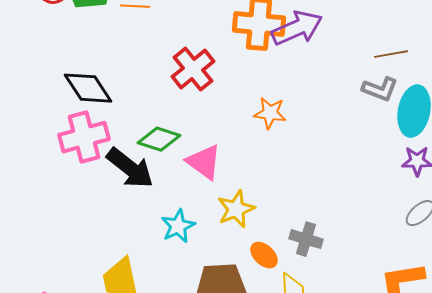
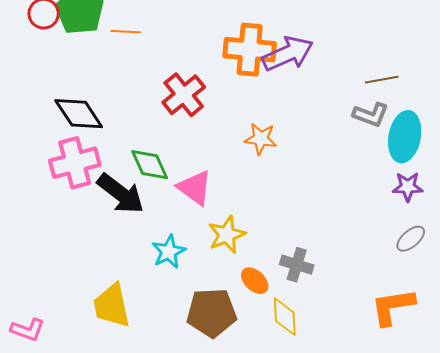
green diamond: (159, 139) -> (150, 165), turned 48

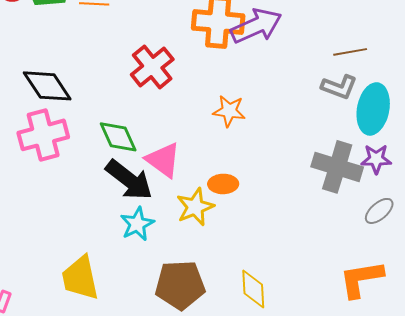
black arrow: (121, 194) -> (129, 180), moved
gray cross: (297, 265) -> (337, 167), moved, size x1.5
orange ellipse: (255, 281) -> (223, 184), moved, turned -44

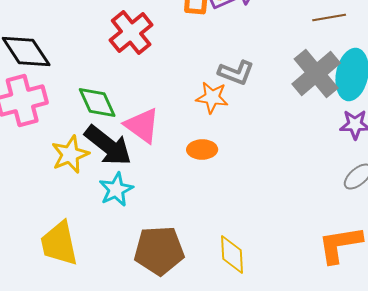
gray L-shape: (339, 87) -> (236, 72), moved
orange star: (229, 111) -> (212, 98), moved
gray cross: (337, 167) -> (316, 74), moved, turned 33
yellow star: (195, 207) -> (70, 154), moved

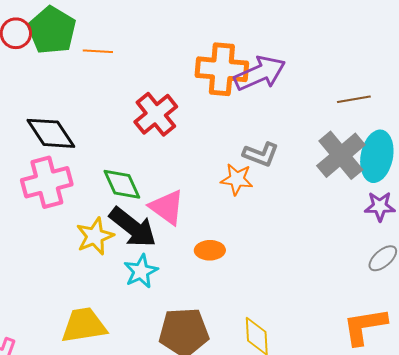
orange ellipse: (202, 150) -> (210, 250), moved
yellow trapezoid: (59, 244) -> (84, 325), turned 93

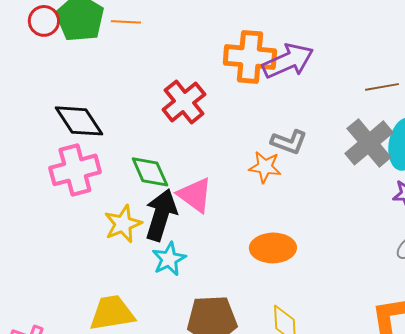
orange line: (98, 51) -> (126, 22), moved
black arrow: (133, 227) -> (161, 215), turned -111
orange ellipse: (210, 250) -> (273, 248), moved, size x1.5

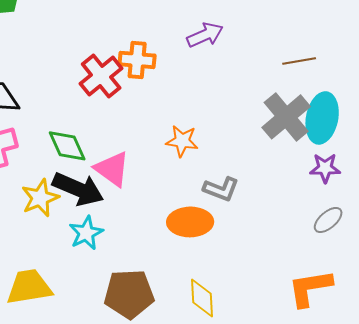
orange cross: (250, 57) -> (137, 60), moved, size x0.7
purple arrow: (288, 61) -> (205, 35), size x0.7
gray L-shape: (289, 142) -> (221, 189), moved
black arrow: (161, 215) -> (78, 189), turned 96

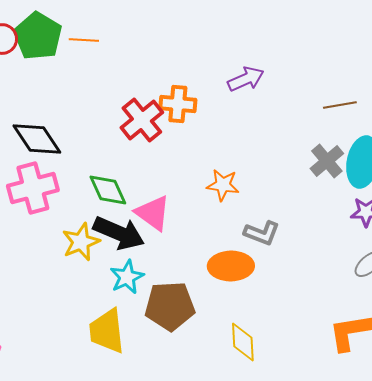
gray cross: (286, 117) -> (327, 161), size x0.7
yellow trapezoid: (29, 287) -> (107, 331), moved, turned -87
brown pentagon: (129, 294) -> (170, 306), moved

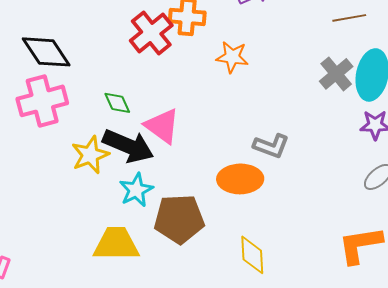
orange star: (223, 185) -> (232, 57), moved
green diamond: (108, 190) -> (117, 103), size x0.7
yellow trapezoid: (107, 331) -> (116, 244), turned 96

